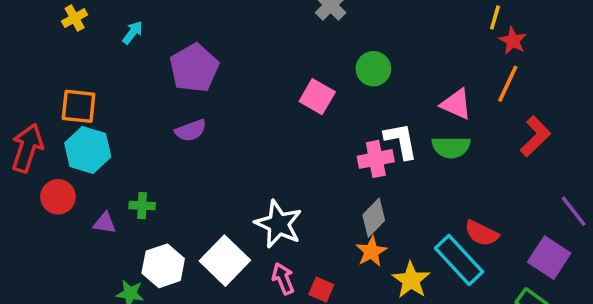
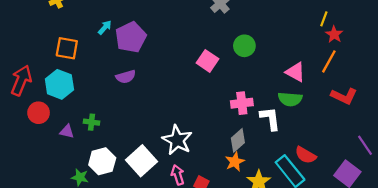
cyan arrow: (133, 33) -> (105, 28), moved
orange square: (79, 106) -> (67, 48), moved
red L-shape: (535, 136) -> (344, 96), turned 65
white L-shape: (401, 141) -> (270, 118), moved

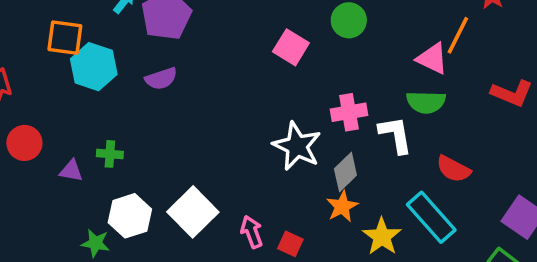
orange line: (329, 61) -> (458, 35), moved
cyan hexagon: (59, 84) -> (94, 67), moved
white star: (177, 140) -> (297, 146), moved
red semicircle: (306, 155) -> (453, 169), moved

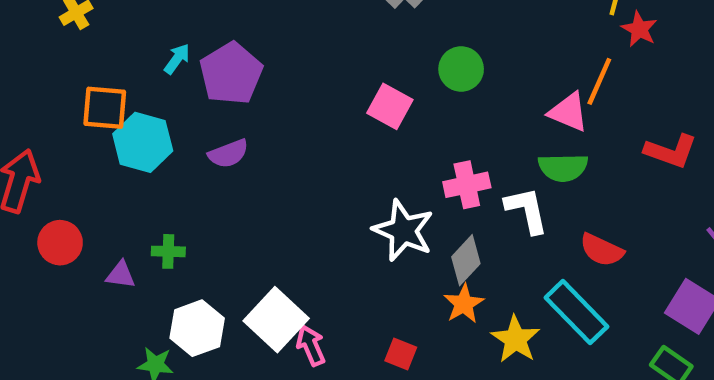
pink arrow: (252, 232) -> (311, 345), moved

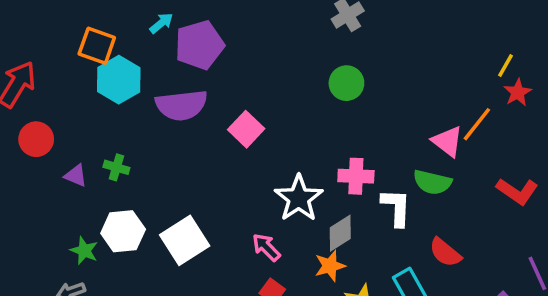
green circle: (461, 69) -> (346, 83), moved
pink square: (390, 106) -> (246, 129), moved
purple semicircle: (228, 154) -> (181, 105), size x1.6
pink arrow: (311, 345) -> (266, 247), moved, turned -36

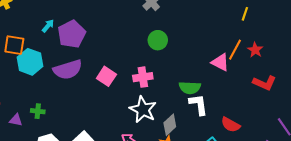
red star: (518, 93) -> (255, 50), moved
pink cross: (356, 176) -> (143, 77), moved
green semicircle: (432, 182) -> (190, 88), moved

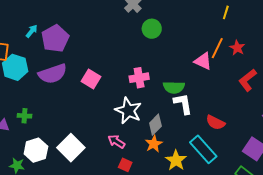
green circle: (158, 40) -> (152, 29), moved
pink cross: (143, 77) -> (139, 78), moved
red L-shape: (265, 83) -> (248, 80), turned 120

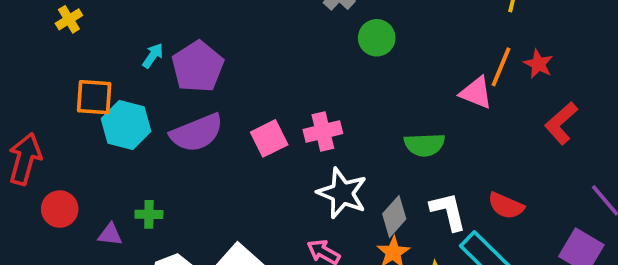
pink cross: (139, 78) -> (323, 131), moved
pink square: (91, 79) -> (269, 138), turned 36
white L-shape: (183, 104) -> (448, 211), moved

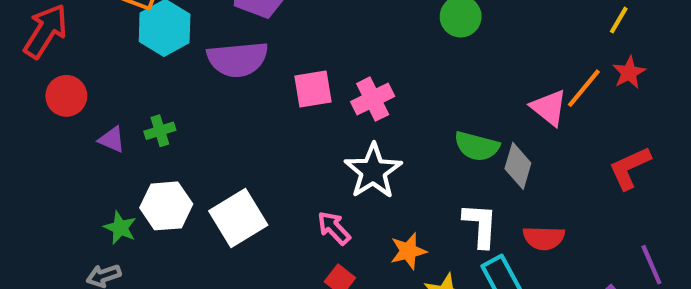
red star: (538, 64) -> (629, 73), moved
pink cross: (323, 131) -> (373, 99), turned -30
red semicircle: (506, 206) -> (544, 238), turned -39
green cross: (149, 214) -> (160, 131), turned -35
gray diamond: (394, 216) -> (518, 166), moved, turned -42

